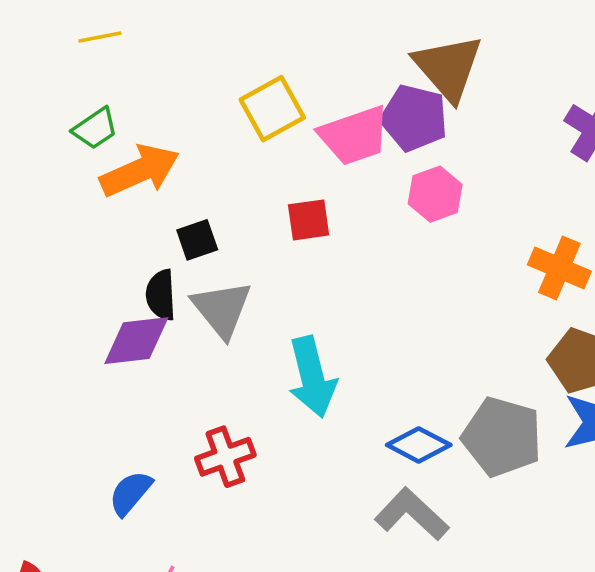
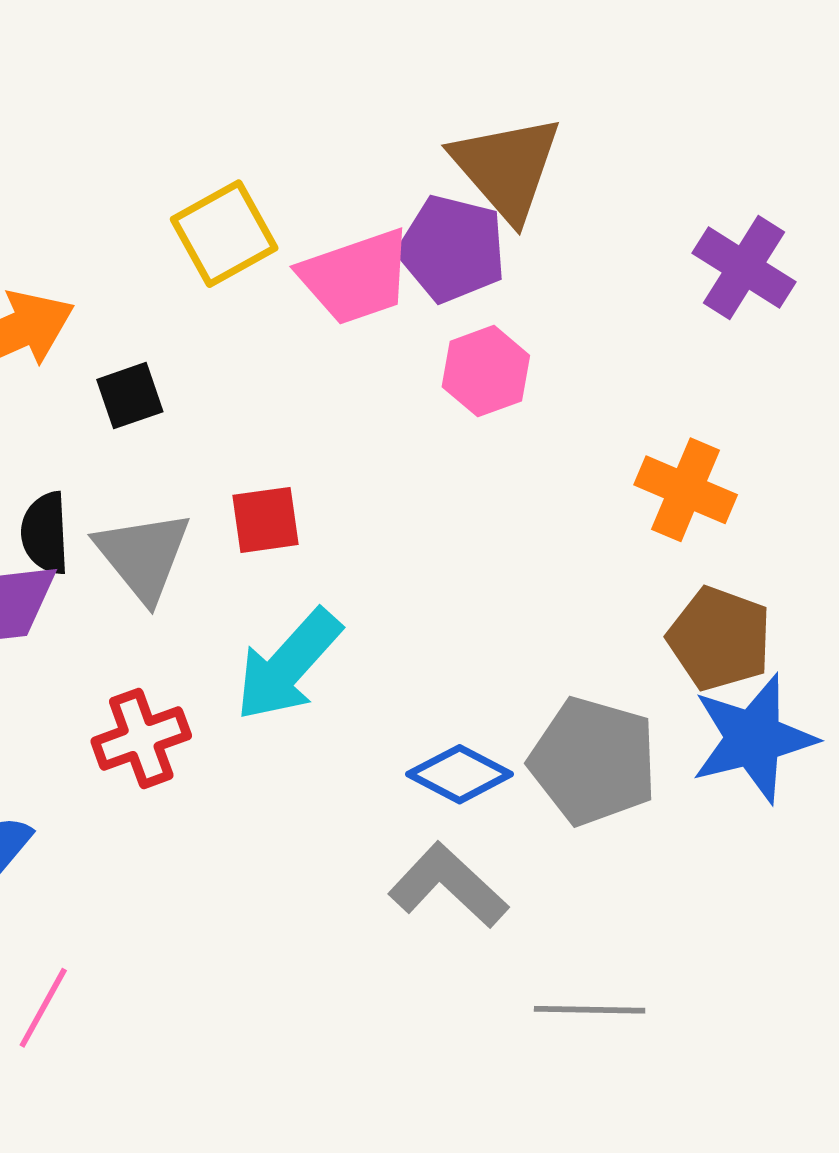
red square: (309, 220) -> (266, 520), moved
black square: (197, 240) -> (130, 396), moved
cyan arrow: (312, 377) -> (288, 665), turned 56
red cross: (225, 457) -> (141, 738), moved

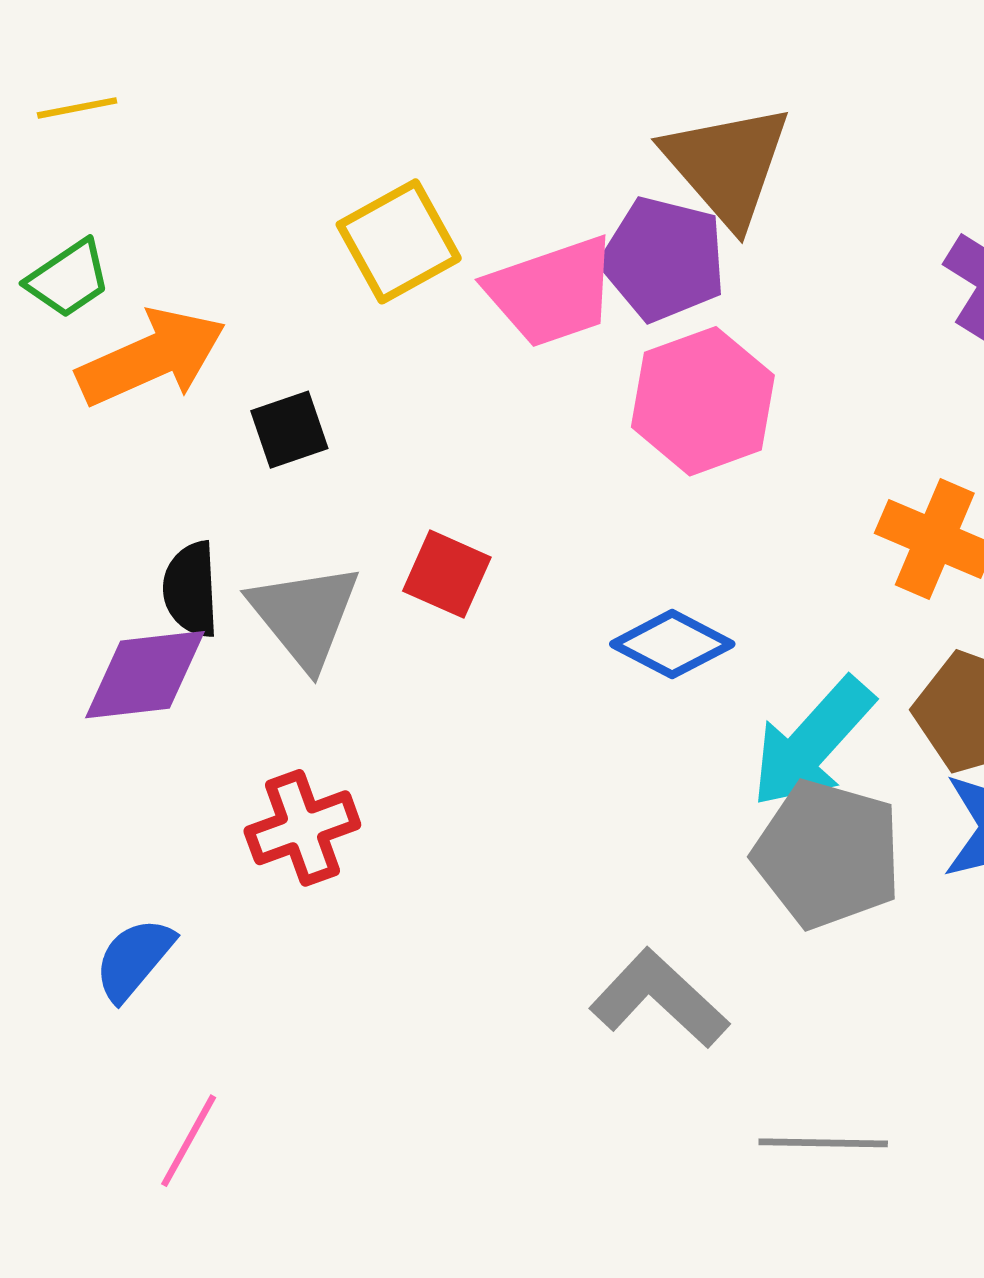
pink hexagon: (486, 371) -> (703, 401), size x1.4
red square: (266, 520) -> (447, 574), turned 32
cyan arrow: (288, 665) -> (812, 742), moved
blue diamond: (460, 774) -> (672, 644), moved

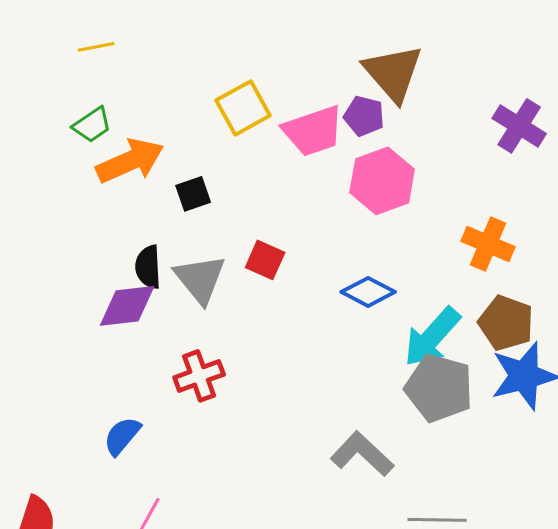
purple pentagon: (663, 259) -> (364, 116), size x0.7

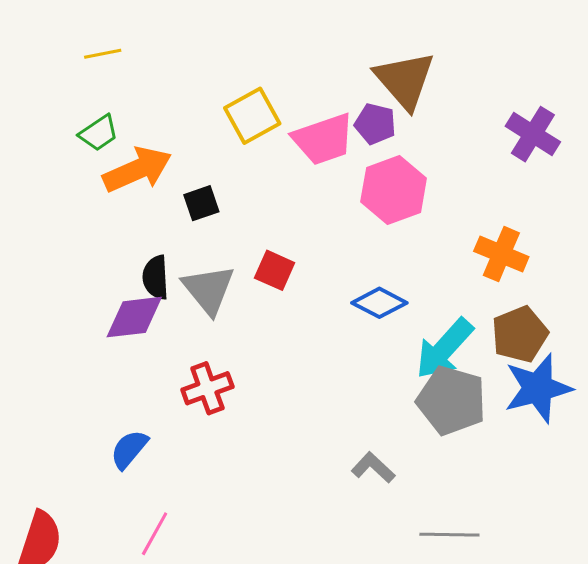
brown pentagon: (506, 323) -> (520, 334), turned 30
gray L-shape: (362, 454) -> (373, 468), size x0.7

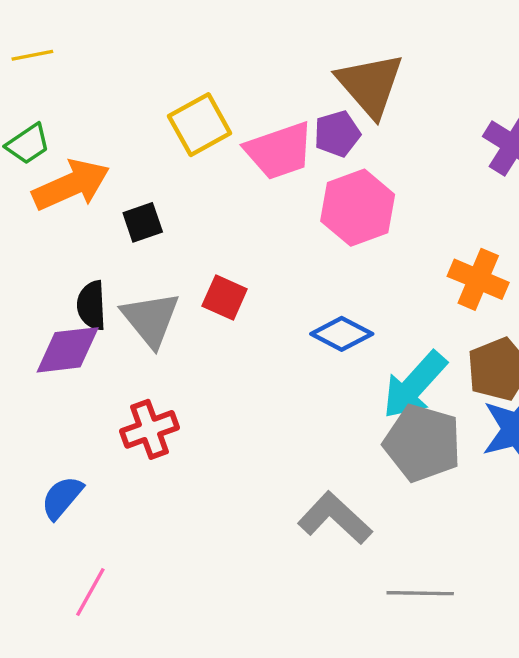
purple pentagon: (375, 124) -> (337, 134), turned -30
gray L-shape: (373, 468) -> (335, 518), size x1.5

